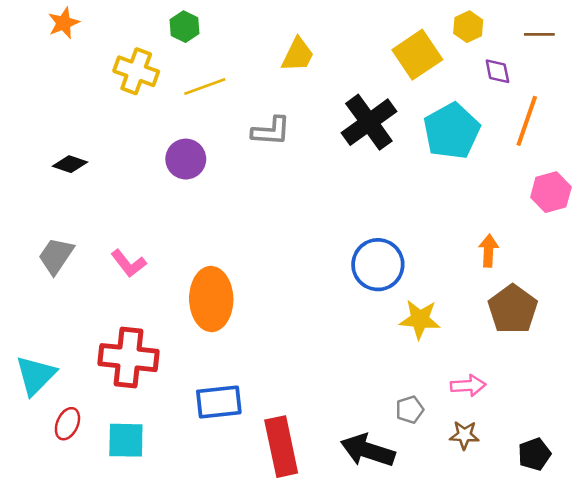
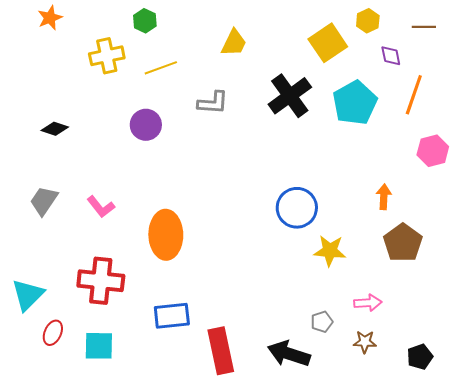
yellow cross: (136, 71) -> (107, 56), turned -32

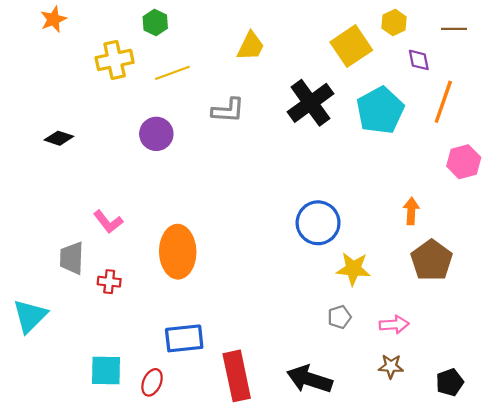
gray trapezoid: (44, 201) -> (72, 258), moved, turned -32
red cross: (101, 281) -> (109, 282), moved, size x0.5
gray pentagon: (322, 322) -> (339, 317), moved
red ellipse: (53, 333) -> (152, 382), moved

